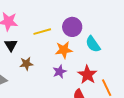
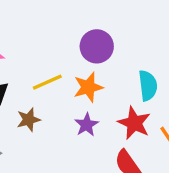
yellow line: (42, 32) -> (47, 82), moved
cyan semicircle: (93, 44) -> (148, 86), moved, turned -144

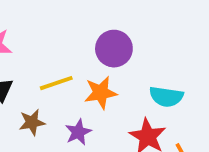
cyan semicircle: (148, 86) -> (166, 97), turned 100
purple star: (86, 125) -> (78, 132), moved

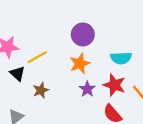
yellow line: (56, 83) -> (37, 57), moved
purple star: (78, 132) -> (87, 89), moved

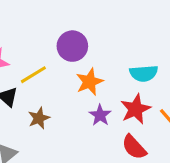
purple circle: (83, 34) -> (72, 46), moved
red star: (114, 85) -> (136, 109), turned 30

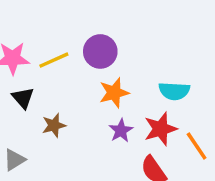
yellow line: (33, 75) -> (54, 60), moved

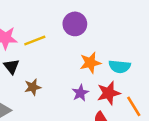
purple circle: (100, 51) -> (75, 24), moved
orange star: (114, 93) -> (90, 63), moved

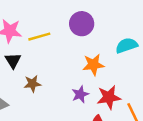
cyan semicircle: (120, 67) -> (127, 45), moved, turned 150

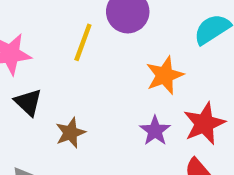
yellow line: (39, 37) -> (83, 42), moved, turned -40

